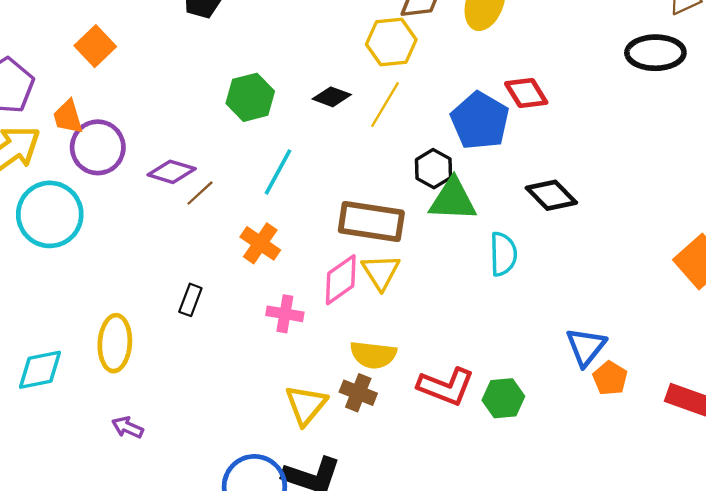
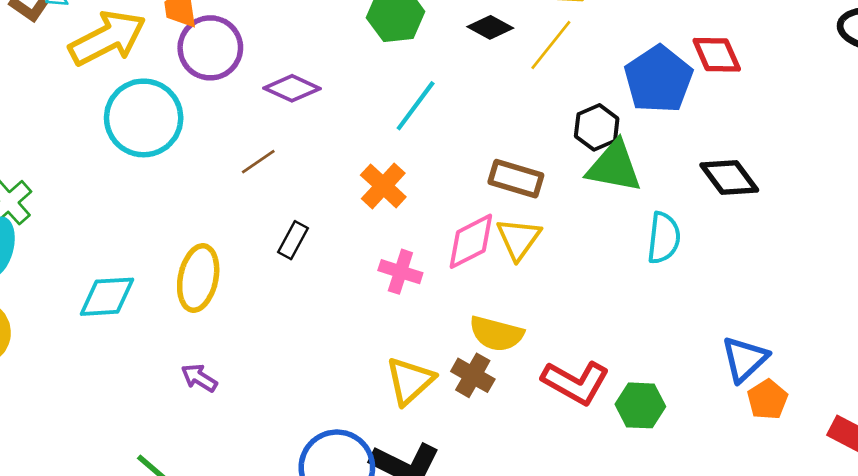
brown line: (200, 193) -> (258, 162), moved
brown rectangle: (371, 221) -> (516, 179), size x0.7

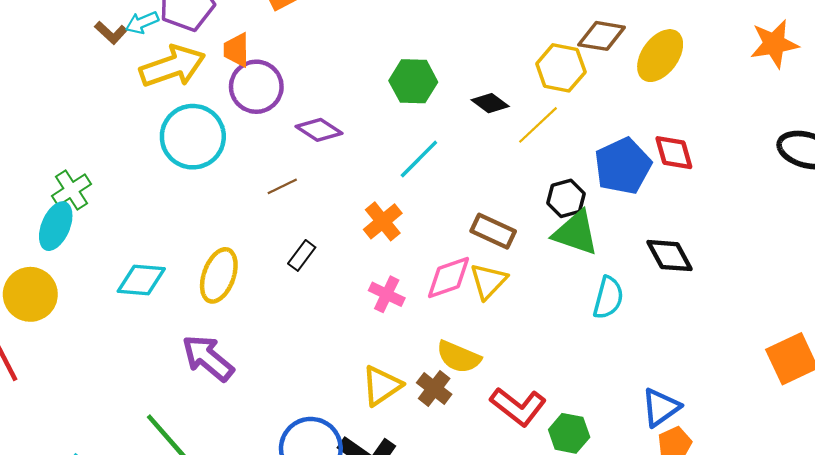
purple arrow: (199, 378) -> (208, 358), size x1.8

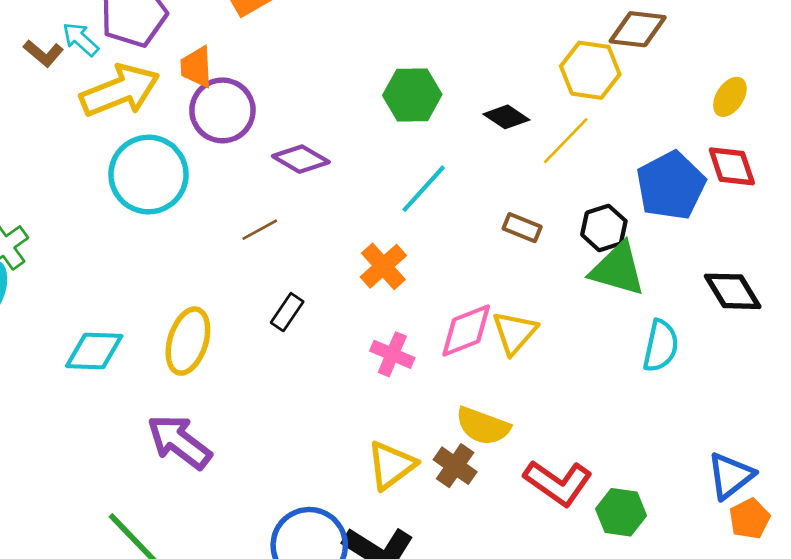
cyan arrow: (142, 23) -> (80, 39), turned 68
yellow ellipse: (660, 56) -> (730, 97), moved, size x0.6
brown rectangle: (493, 231) -> (522, 228), moved, size x0.7

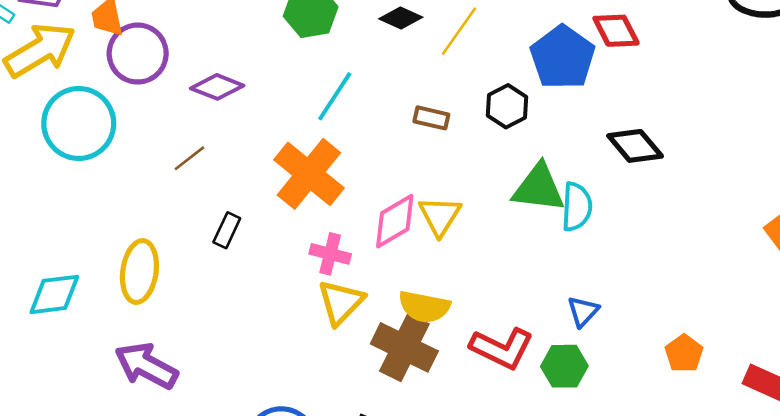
orange cross: (383, 266) -> (309, 174), size x1.6
green triangle: (618, 269) -> (539, 188), moved
yellow triangle: (391, 465) -> (341, 302), moved
brown cross: (455, 466) -> (404, 347), size x1.6
blue triangle: (730, 476) -> (583, 311), moved, size x0.7

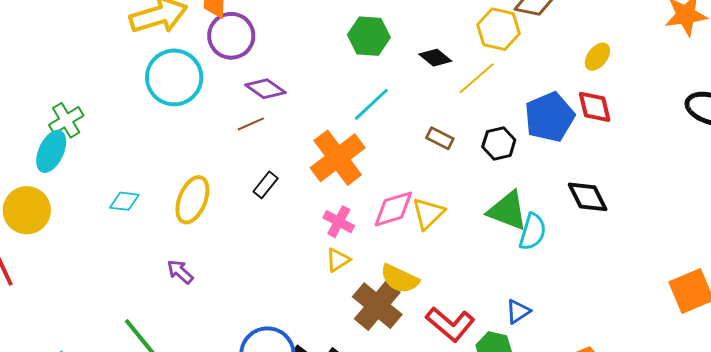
purple diamond: (217, 87) -> (265, 89), moved
cyan diamond: (54, 294) -> (124, 201), size x0.7
yellow triangle: (341, 302) -> (338, 260), size x0.7
purple arrow: (146, 366) -> (180, 272), size x0.6

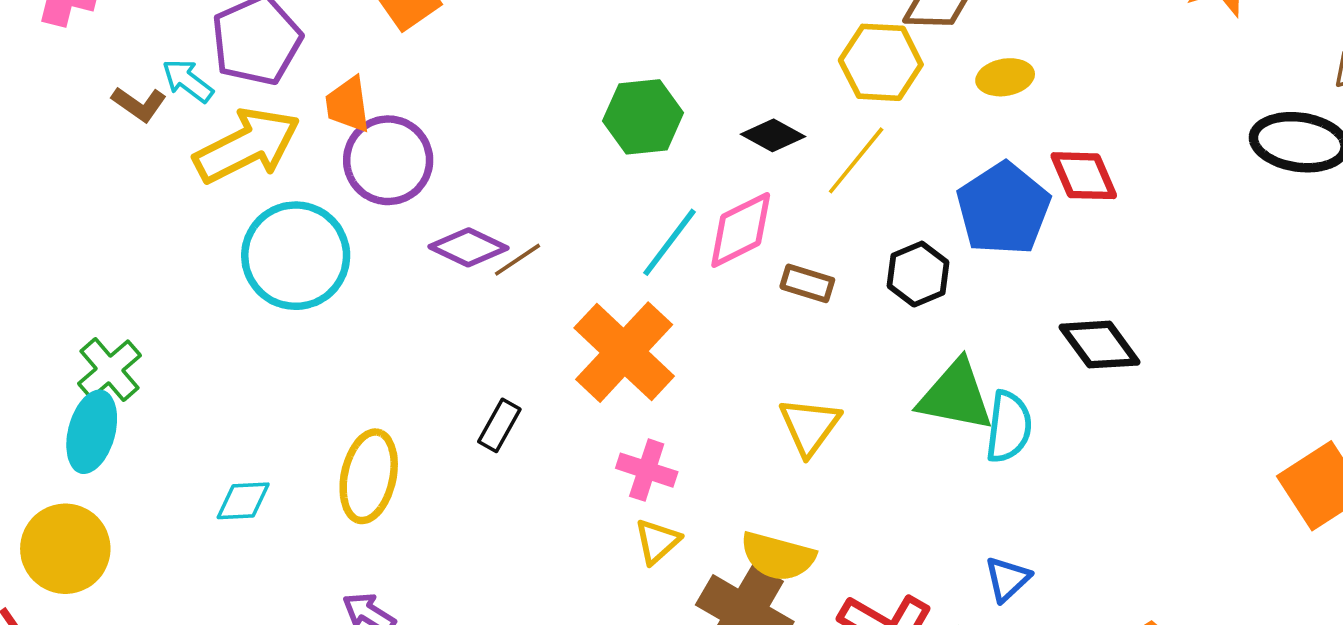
yellow ellipse: (597, 57) -> (1005, 77), moved, turned 52
brown line: (251, 124) -> (517, 260), moved
pink diamond: (393, 209) -> (741, 230), moved

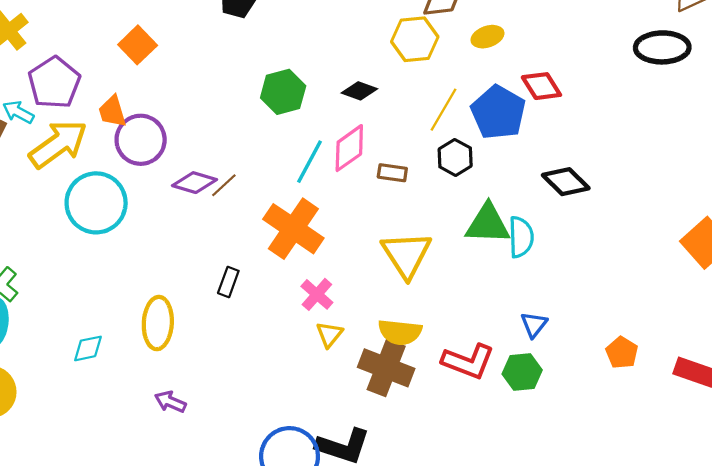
yellow line: (856, 160) -> (444, 110), moved
yellow triangle: (809, 426) -> (406, 255), size x1.4
pink cross: (647, 470) -> (317, 294), turned 32

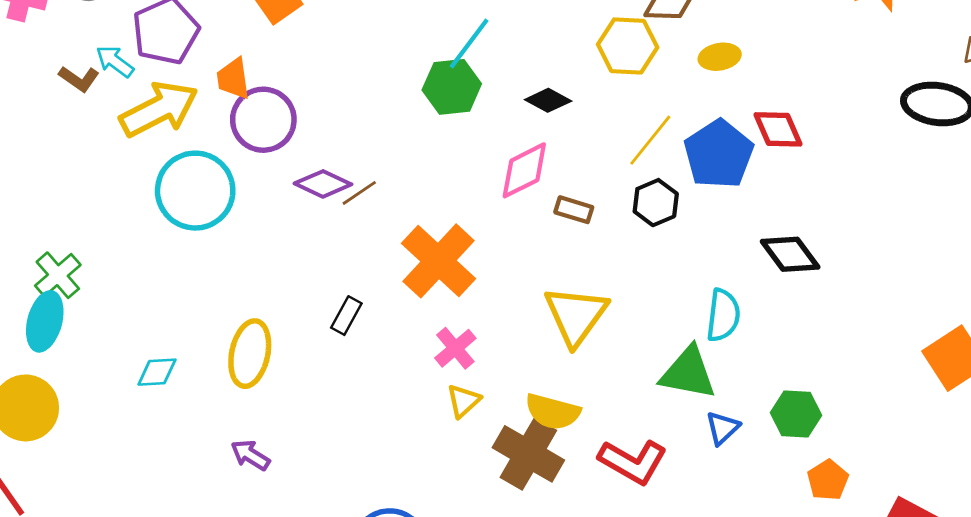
cyan line: (310, 162) -> (469, 43), moved
green triangle: (488, 224) -> (688, 373), moved
green hexagon: (522, 372) -> (796, 414), moved

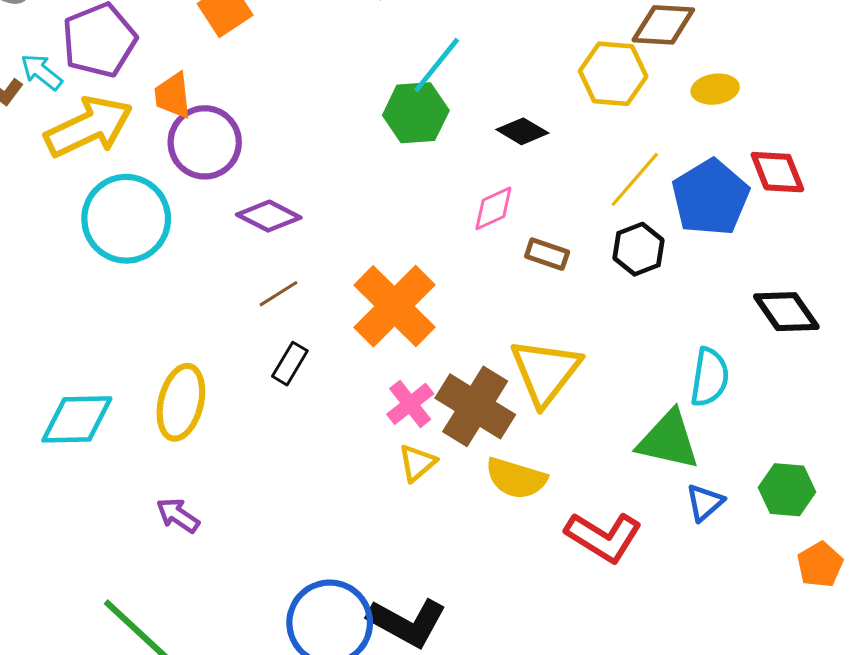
pink diamond: (524, 170) -> (493, 208), size x0.7
brown line: (359, 193) -> (278, 294), moved
cyan diamond: (157, 372) -> (77, 419), size x1.6
brown cross: (528, 454) -> (475, 406), moved

